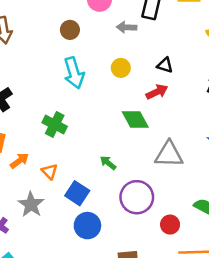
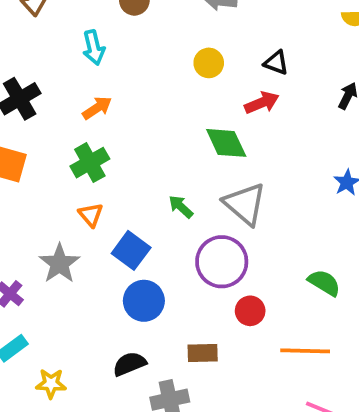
cyan arrow: (74, 73) -> (94, 48), moved, size x0.7
green cross: (55, 124) -> (90, 163), moved, turned 30
gray triangle: (169, 154) -> (245, 204), moved, turned 36
orange arrow: (19, 161) -> (97, 108), moved
red circle: (170, 225) -> (250, 311), moved

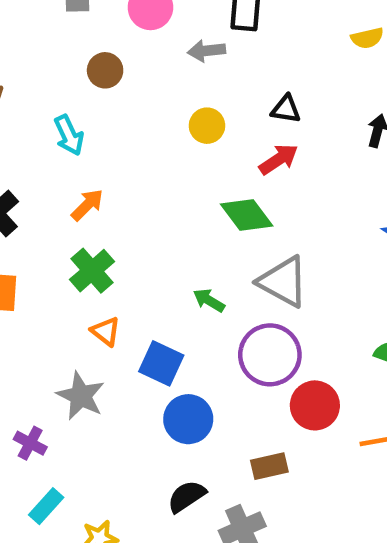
red circle: (250, 311) -> (315, 405), size x1.4

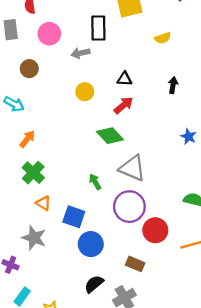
cyan arrow: (69, 135) -> (14, 104), turned -30
green arrow: (209, 300) -> (95, 182), turned 35
brown rectangle: (269, 466) -> (135, 264), turned 42

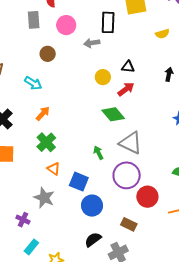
yellow circle: (85, 92) -> (103, 77), moved

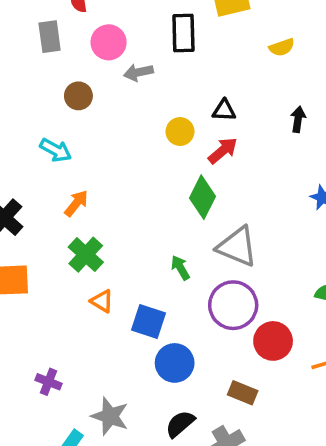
gray arrow: (92, 43) -> (138, 72), moved
green diamond: (113, 114) -> (203, 197), turned 70
gray star: (44, 198) -> (110, 416), moved
purple cross: (23, 220) -> (49, 382), moved

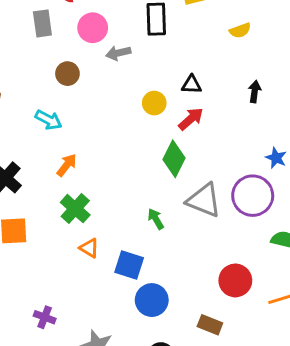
purple circle: (233, 305) -> (253, 196), moved

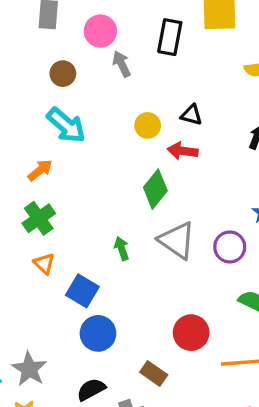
gray arrow: (118, 53) -> (122, 64), turned 65
red arrow: (191, 119) -> (183, 151), turned -144
cyan arrow: (49, 120) -> (66, 125), moved, size x1.4
purple circle: (253, 196) -> (230, 247), size x0.7

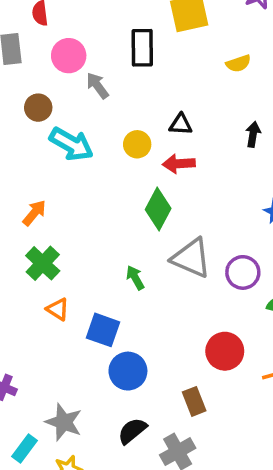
cyan arrow: (66, 125) -> (71, 144), moved
purple circle: (230, 247) -> (243, 272), moved
brown rectangle: (154, 373) -> (194, 401), turned 45

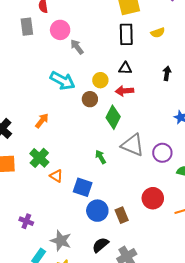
black rectangle: (142, 48) -> (126, 34), moved
brown circle: (38, 108) -> (90, 99), moved
green cross: (43, 263) -> (39, 158), moved
brown rectangle: (194, 401) -> (122, 215), moved

